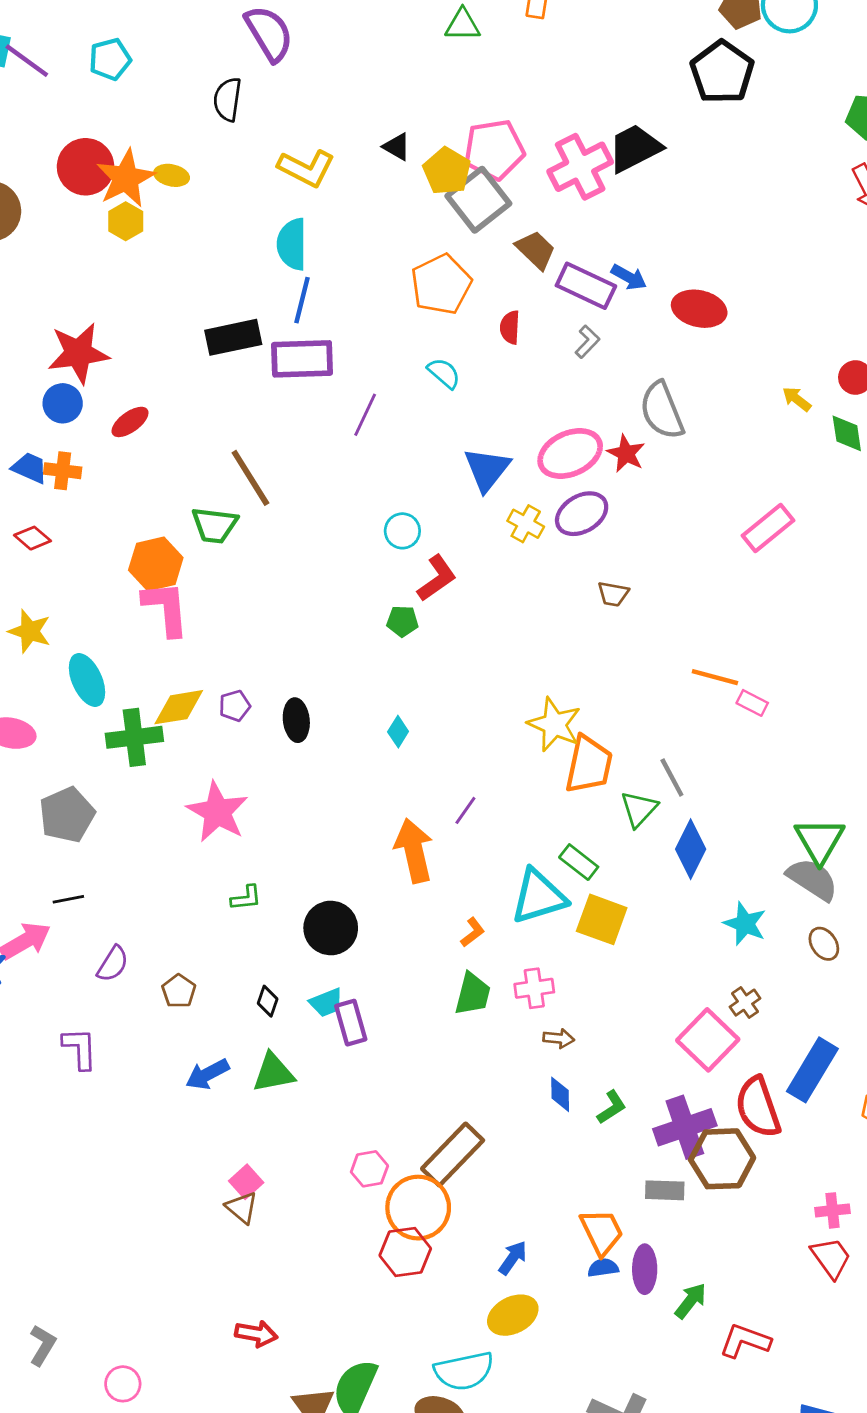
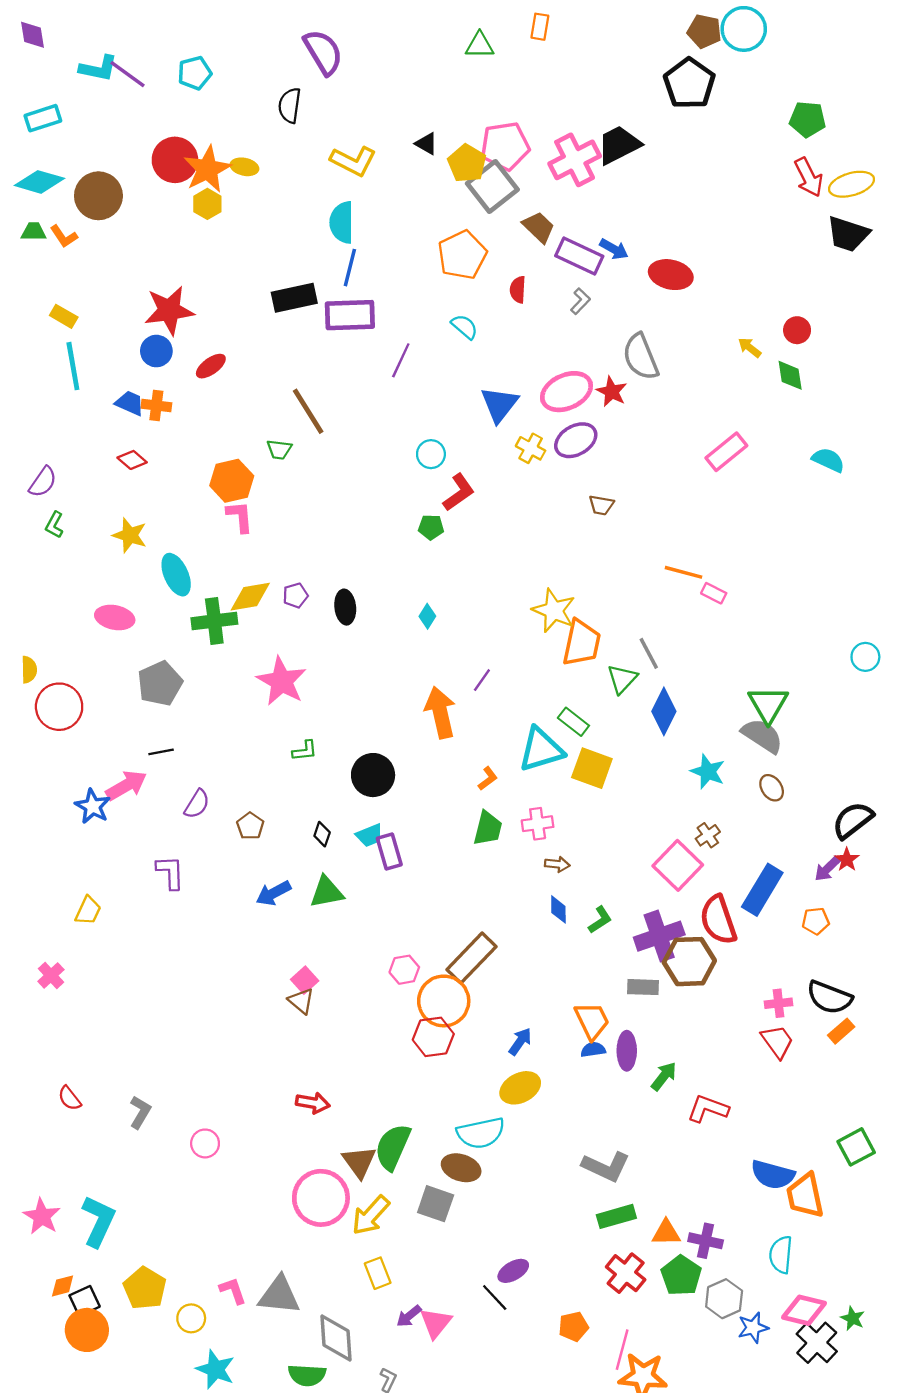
green trapezoid: (215, 525) -> (279, 449), size x0.7
pink L-shape: (166, 608) -> (240, 517), size x0.7

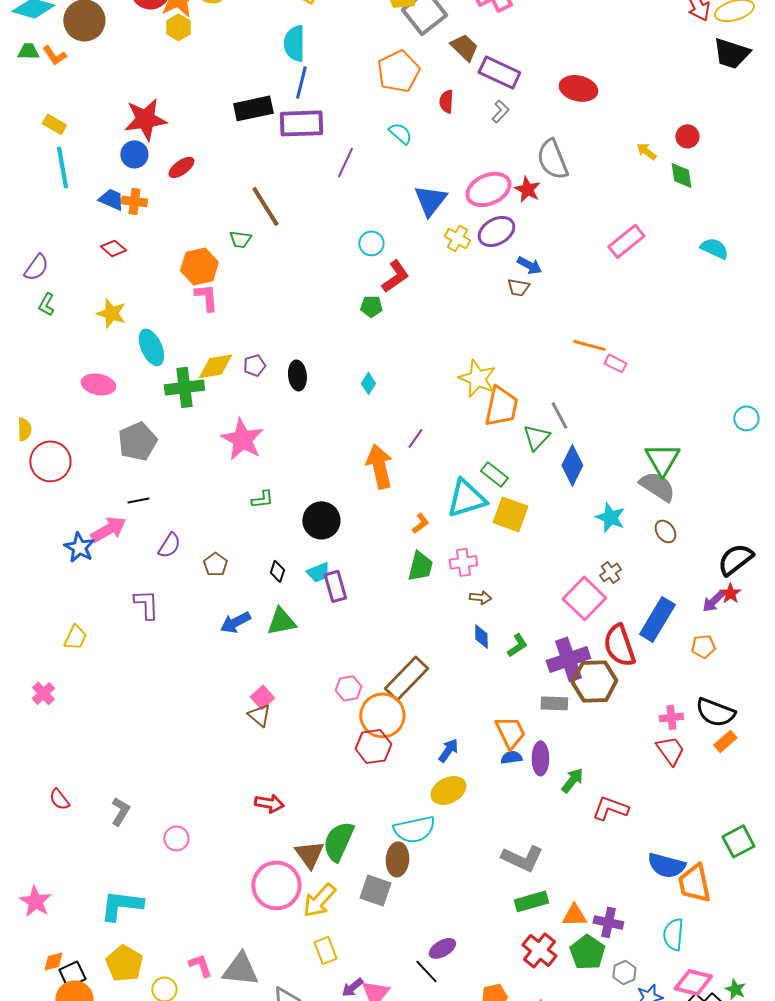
blue arrow: (614, 249) -> (529, 265), moved
brown ellipse: (461, 1168) -> (397, 859), turned 76
cyan L-shape: (98, 1221) -> (121, 905), moved, turned -108
gray hexagon: (724, 1299) -> (624, 972), size x0.7

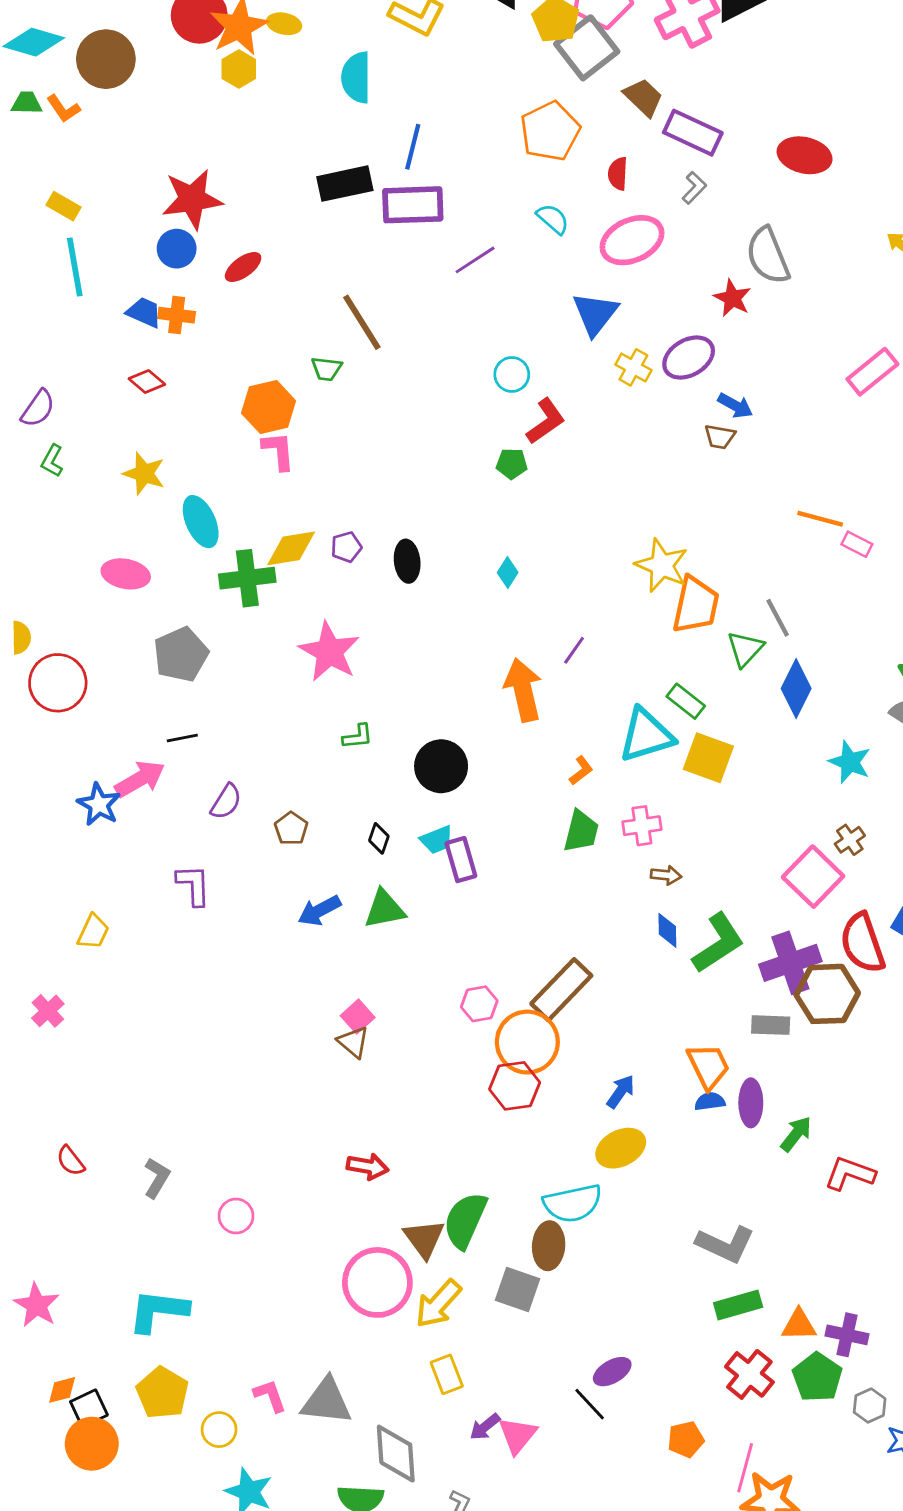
cyan semicircle: (294, 43) -> (356, 77), moved
purple line: (345, 162) -> (475, 260), turned 32
pink ellipse: (488, 189) -> (632, 240), moved
green L-shape: (517, 645) -> (718, 943), size x1.8

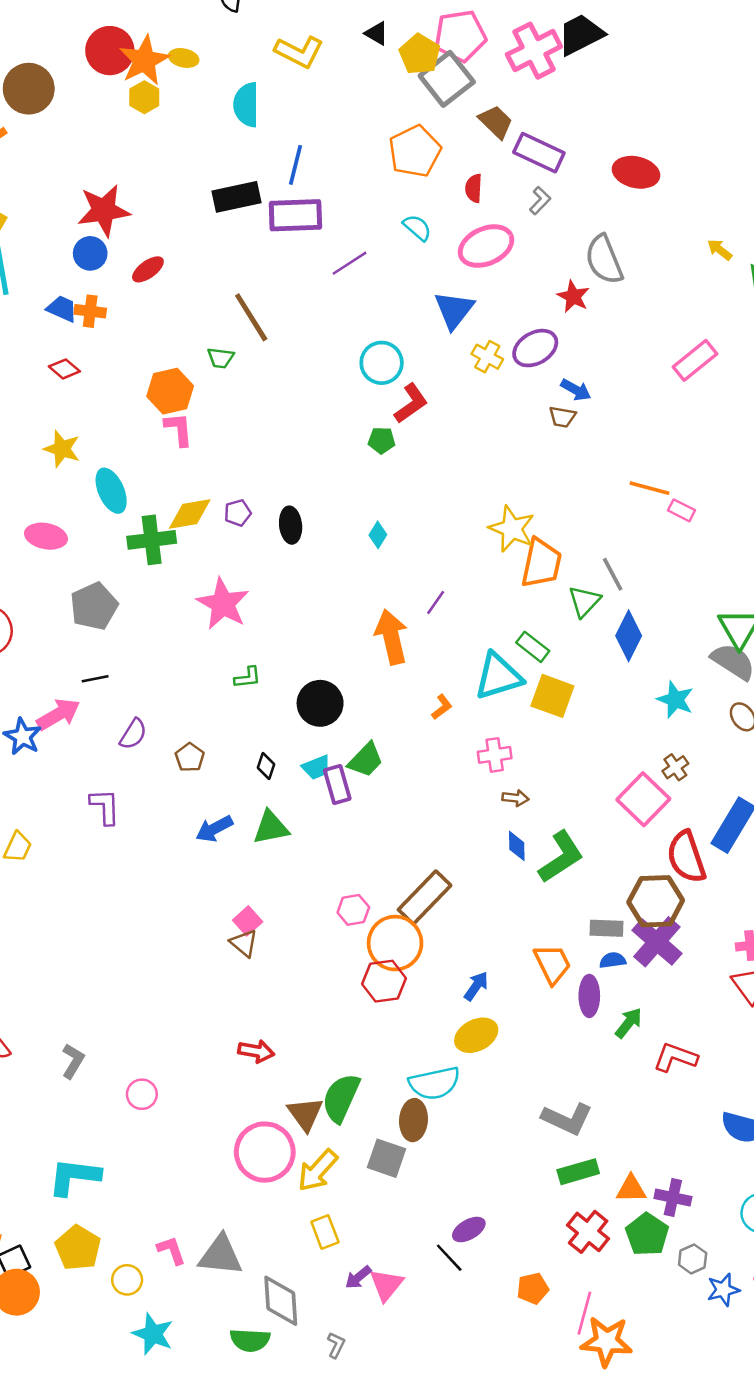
cyan circle: (512, 374) -> (382, 363), size x1.4
green trapezoid: (581, 831) -> (366, 760), moved, turned 30
purple cross: (790, 963) -> (657, 942), moved, turned -30
blue semicircle: (710, 1101) -> (613, 960), moved

